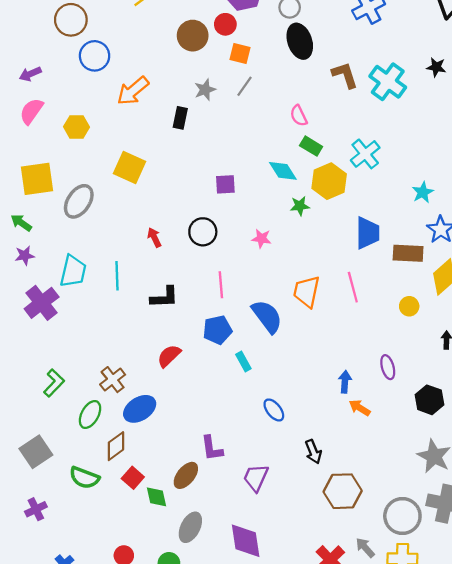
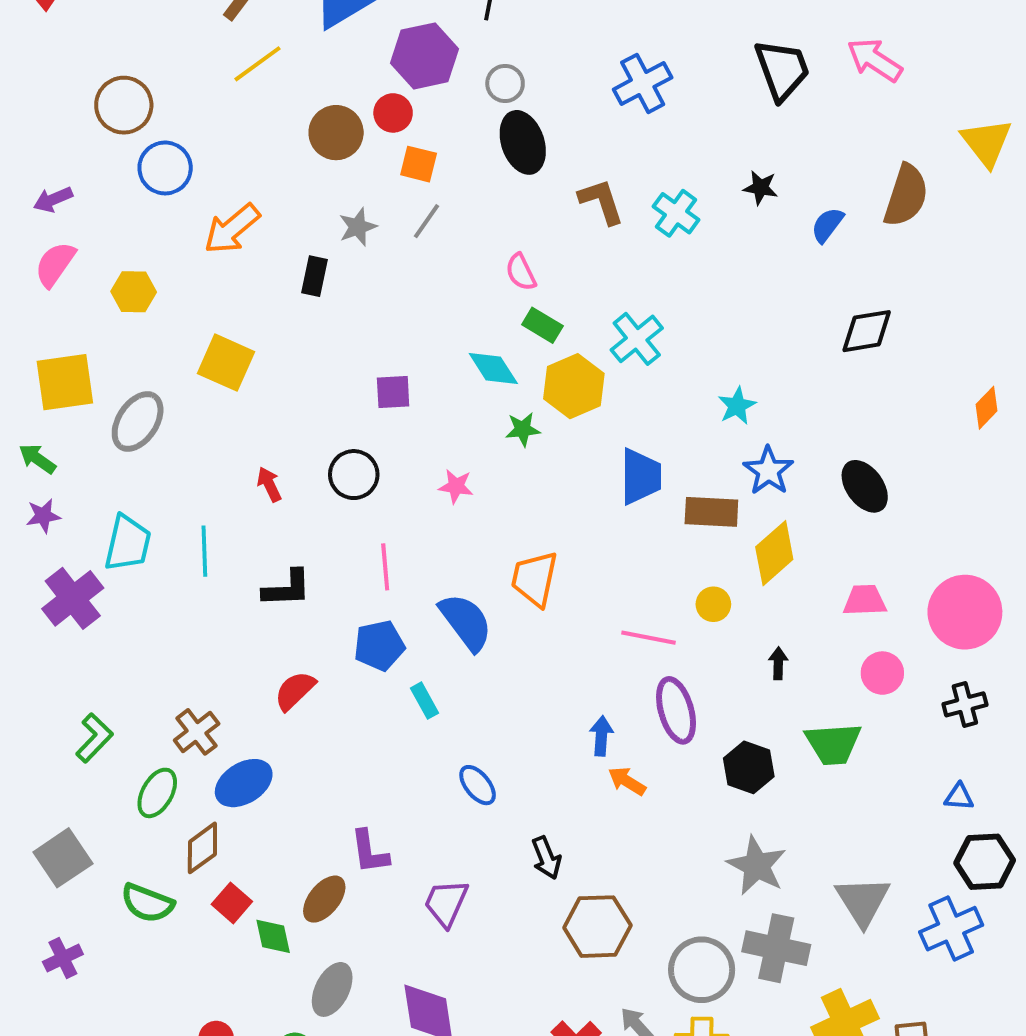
cyan cross: (388, 82) -> (676, 213), size x0.7
pink line: (353, 287) -> (649, 638), moved, turned -64
purple ellipse: (388, 367) -> (676, 710), size x1.5

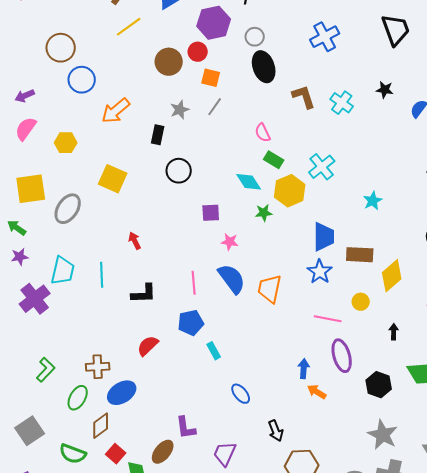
purple square: (393, 392) -> (211, 213), moved
blue star: (768, 471) -> (320, 272), moved
black circle: (354, 475) -> (179, 171), moved
blue semicircle: (466, 622) -> (232, 279), moved
brown cross: (197, 732) -> (98, 367), turned 35

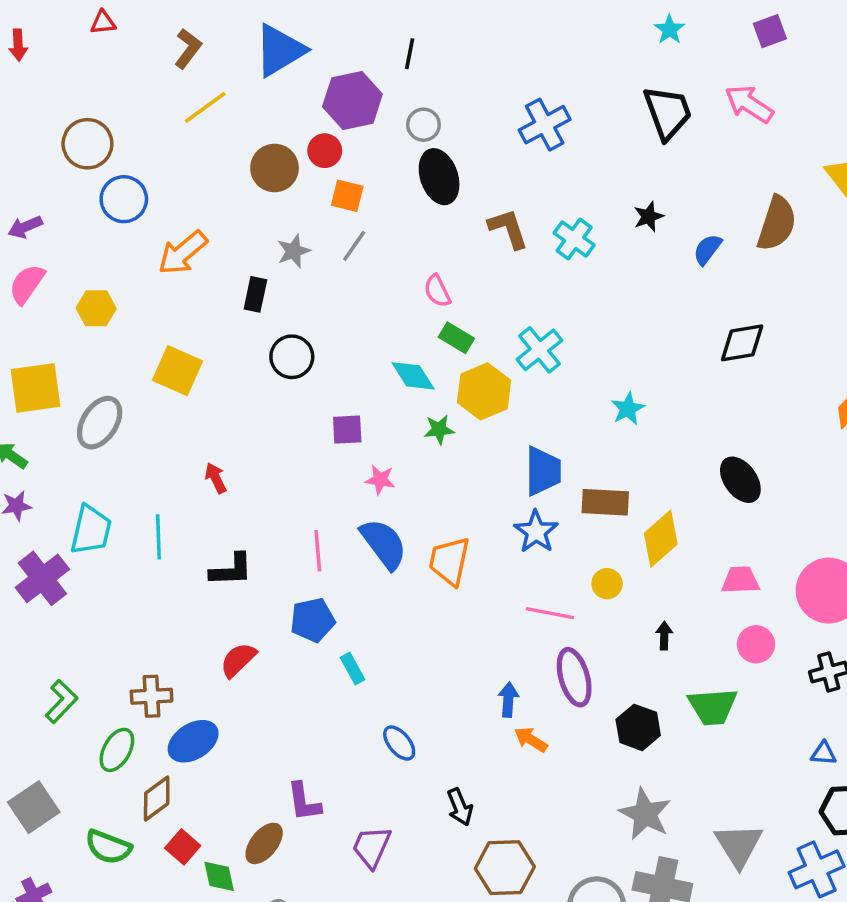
black star: (385, 90) -> (649, 216), turned -30

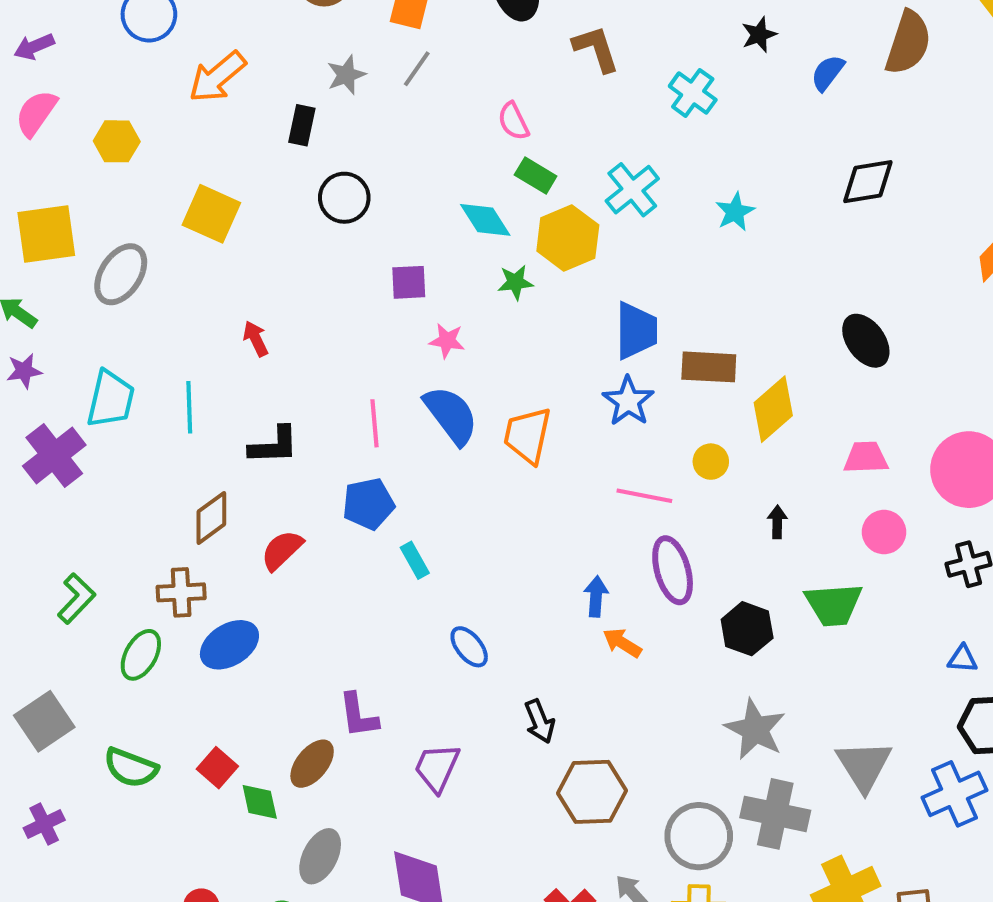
cyan cross: (574, 239) -> (693, 93), moved
cyan star: (628, 409) -> (735, 212), moved
brown diamond: (157, 798) -> (211, 518), moved

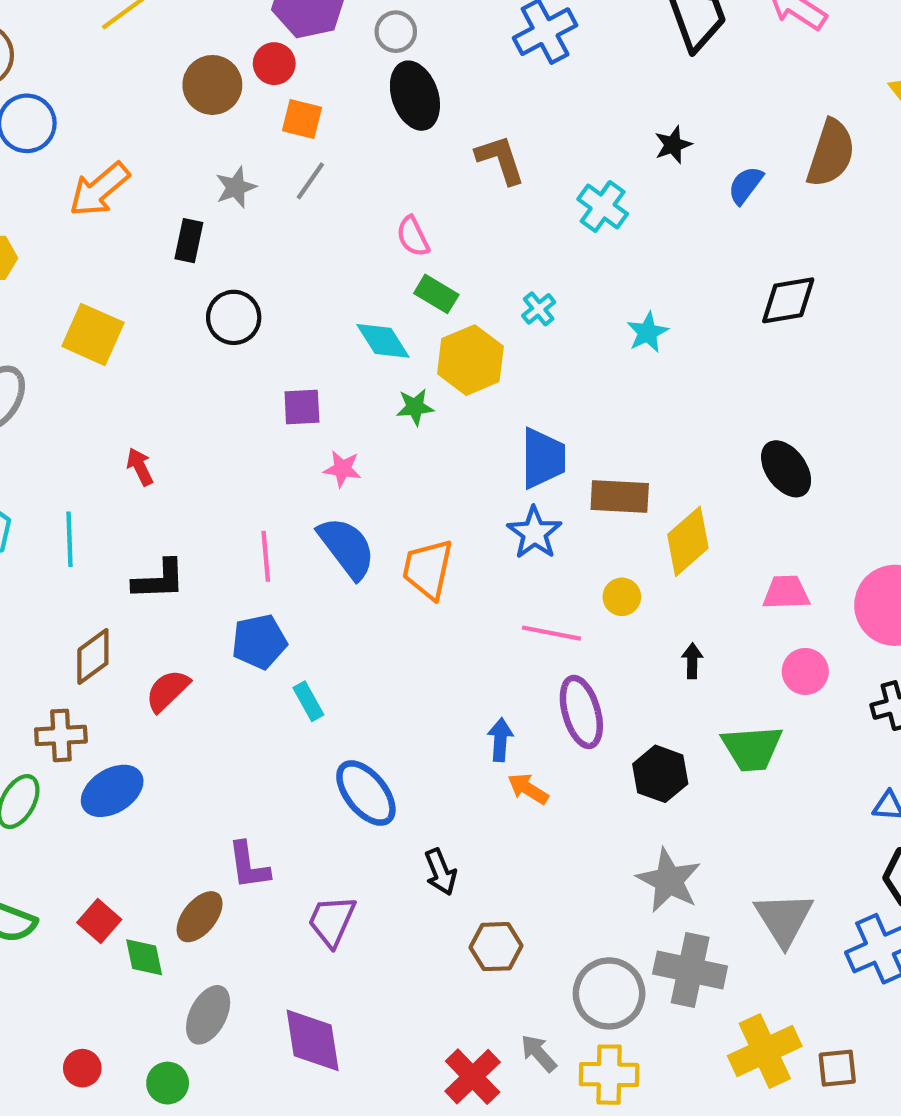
cyan cross: (632, 190) -> (539, 309), size x0.6
blue ellipse: (469, 647) -> (366, 793), size x1.5
brown hexagon: (592, 792) -> (496, 947), size x0.7

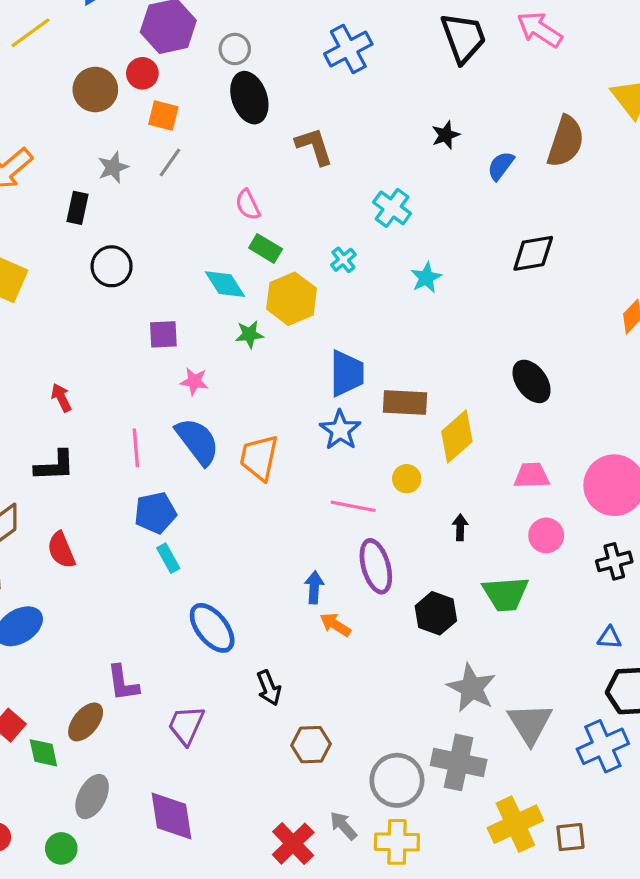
cyan cross: (603, 207) -> (392, 208), moved
red arrow: (140, 467) -> (61, 398), moved
blue pentagon: (259, 642) -> (155, 513), moved
red semicircle: (168, 691) -> (61, 550), turned -69
gray star: (669, 880) -> (472, 688), moved

